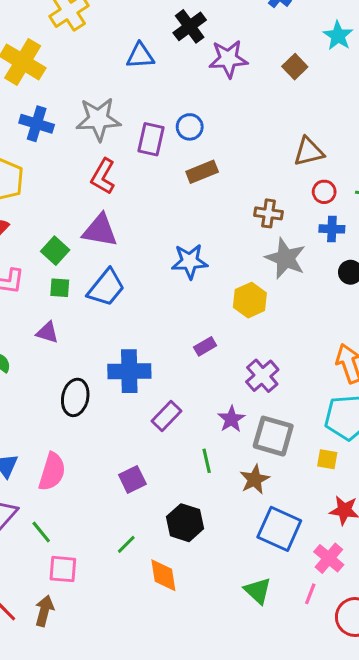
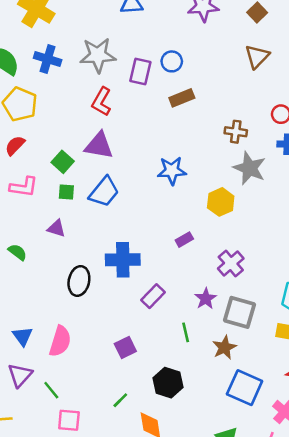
brown triangle: (309, 152) -> (257, 56), moved, turned -32

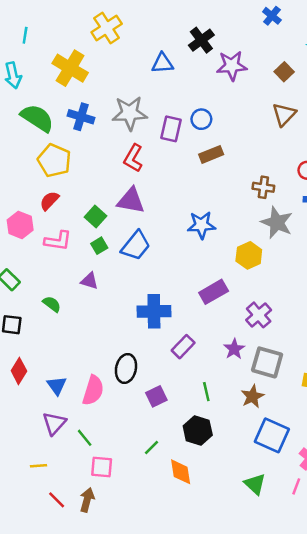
green square: (66, 192) -> (99, 246), turned -35
purple rectangle: (184, 240) -> (214, 292), size x1.6
black ellipse: (79, 281) -> (126, 368), moved
green line: (186, 332) -> (206, 392), moved

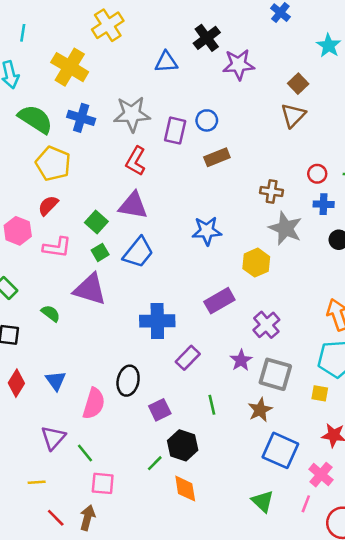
brown square: (284, 72) -> (298, 84), moved
purple triangle: (90, 281) -> (90, 289), size x1.8
blue triangle: (57, 386) -> (56, 381), moved
black hexagon: (198, 431) -> (183, 445), moved

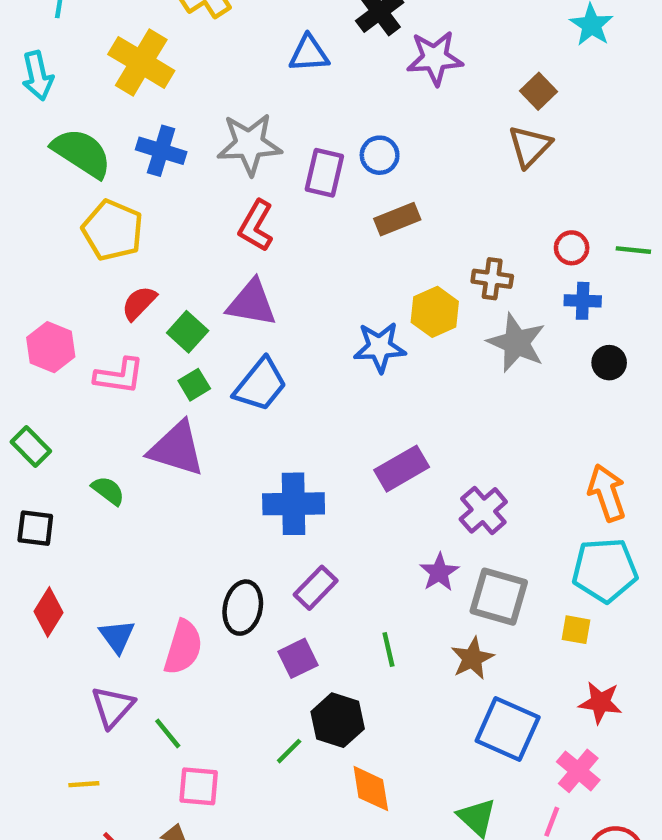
red semicircle: (48, 205) -> (139, 303), moved
yellow hexagon: (256, 263) -> (435, 312), moved
purple rectangle: (188, 358) -> (316, 588), moved
blue triangle: (56, 381) -> (117, 636), moved
orange diamond: (185, 489) -> (371, 789), moved

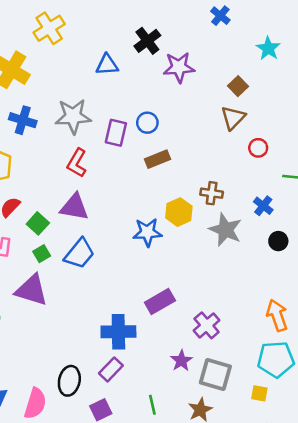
red circle: (572, 248) -> (258, 148), moved
blue cross: (583, 301) -> (263, 206), turned 36
blue cross: (294, 504) -> (118, 332), moved

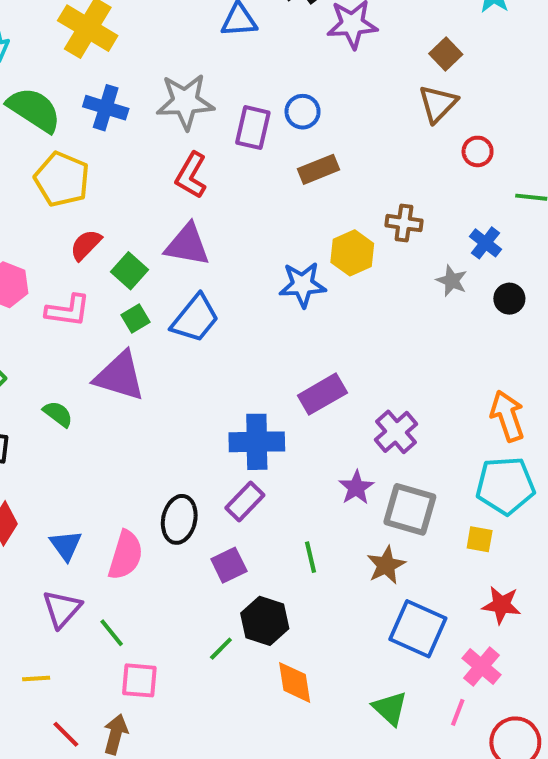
gray star: (225, 230) -> (452, 281), moved, size x0.6

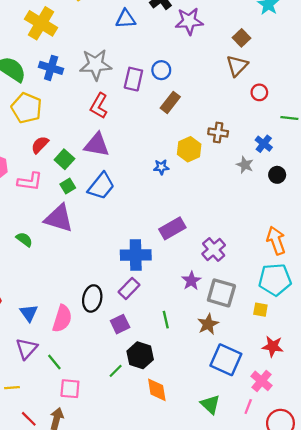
brown rectangle: (318, 169) -> (170, 102), turned -30
blue star: (303, 285) -> (161, 167), size x0.6

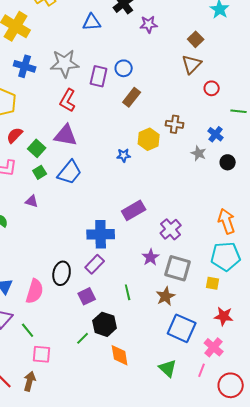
purple star: (189, 21) -> (149, 24), size x0.7
purple triangle: (59, 218) -> (32, 201), size x0.5

